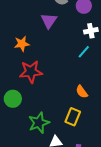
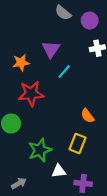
purple triangle: (49, 21) -> (51, 49), moved
cyan line: (84, 52) -> (64, 71), moved

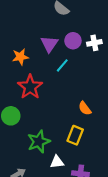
purple circle: (90, 21) -> (73, 41), moved
red star: (31, 94) -> (30, 87), turned -30

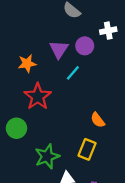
white cross: (94, 43) -> (108, 31), moved

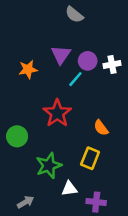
white cross: (108, 31) -> (112, 65), moved
purple circle: (85, 46) -> (88, 61), moved
red star: (38, 96) -> (57, 113), moved

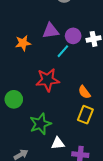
purple triangle: (61, 55) -> (51, 31), turned 48
red star: (57, 113) -> (48, 80), turned 30
yellow rectangle: (90, 158) -> (85, 115), moved

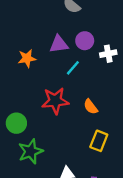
purple circle: (73, 36) -> (85, 41), moved
orange semicircle: (84, 92) -> (91, 107), moved
green star: (40, 124) -> (31, 151), moved

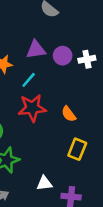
purple circle: (85, 41) -> (63, 56), moved
cyan line: (73, 68) -> (29, 80), moved

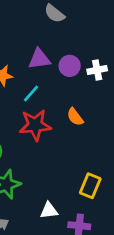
orange semicircle: (69, 114) -> (75, 117), moved
yellow rectangle: (77, 149) -> (90, 186), moved

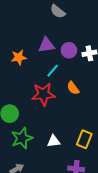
cyan line: (31, 93) -> (53, 71), moved
white triangle: (49, 211) -> (54, 141), moved

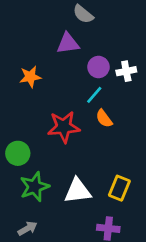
purple triangle: (46, 45) -> (68, 43), moved
cyan line: (53, 71) -> (94, 95), moved
white triangle: (54, 141) -> (78, 191), size x1.5

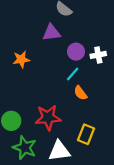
red star: (64, 127) -> (48, 118), moved
green star: (34, 187) -> (25, 148), turned -30
yellow rectangle: (119, 188) -> (86, 134), moved

